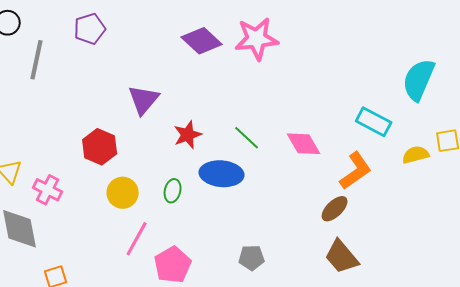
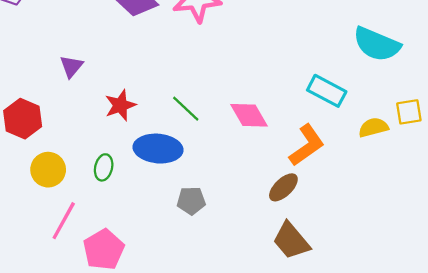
cyan semicircle: (419, 80) -> (377, 44), turned -90
purple triangle: (144, 100) -> (71, 66), size x0.7
gray pentagon: (252, 258) -> (191, 201), moved

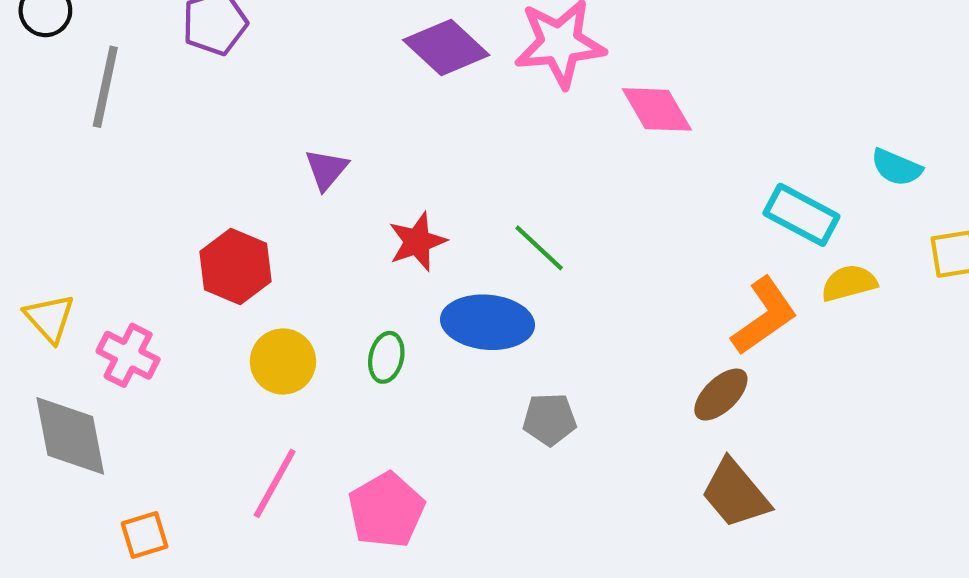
cyan semicircle: (377, 44) -> (897, 167), moved, size x0.6
pink diamond: (249, 115) -> (657, 109), moved
yellow semicircle: (373, 127) -> (849, 283), moved
pink line: (64, 221) -> (275, 483), moved

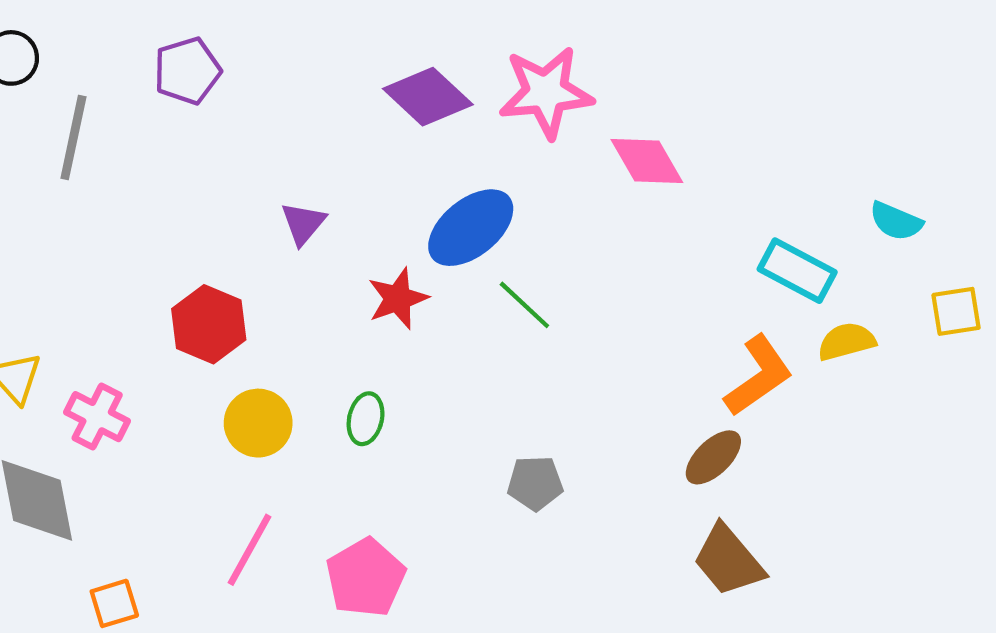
blue ellipse: (487, 322) -> (471, 228), moved, turned -44

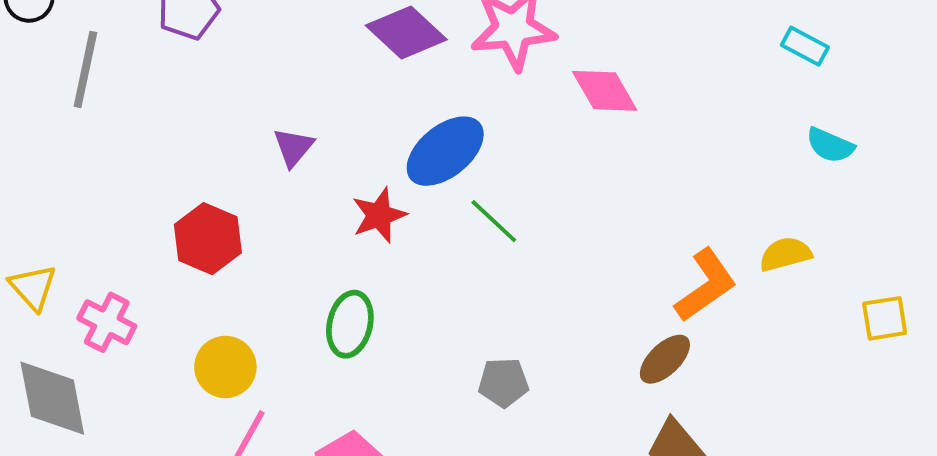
cyan rectangle: (797, 271) -> (805, 46), moved, size x0.7
yellow square: (956, 311) -> (885, 318), moved
green ellipse: (366, 419) -> (350, 324), size x1.4
yellow circle: (258, 423) -> (225, 367), moved

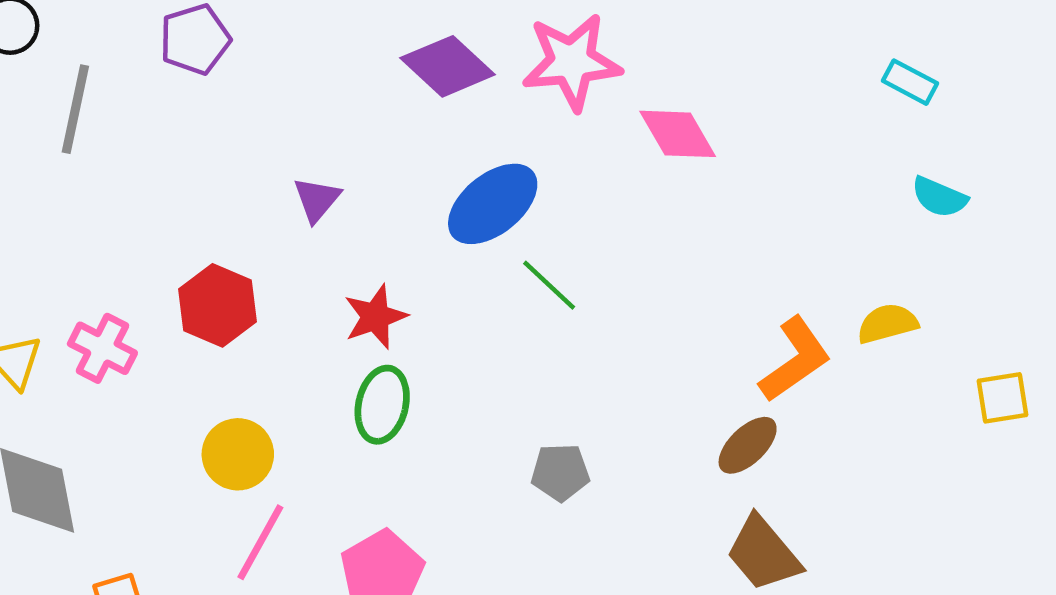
red star: (379, 215) -> (375, 317), moved
pink cross: (107, 322) -> (102, 348), moved

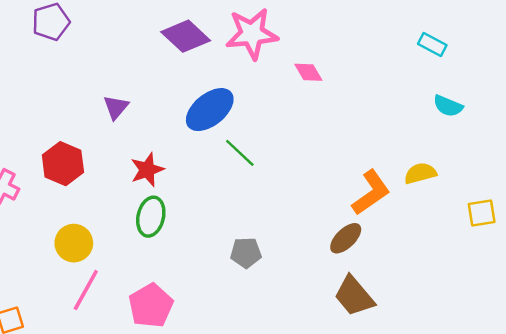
pink diamond: (678, 134) -> (308, 72), size x0.7

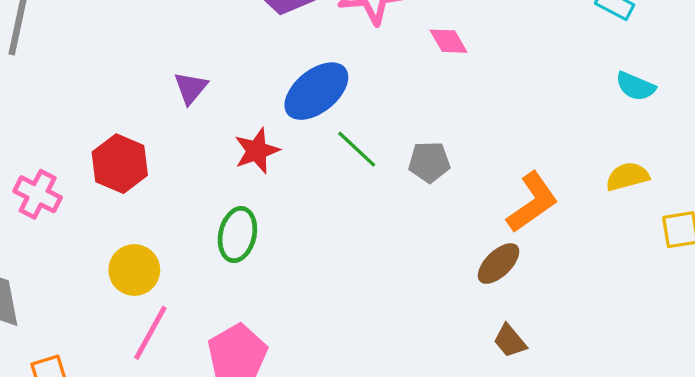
red star: (147, 170) -> (257, 151), moved
yellow semicircle: (420, 173) -> (627, 177), moved
gray pentagon: (246, 253) -> (429, 162), moved
brown trapezoid: (354, 296) -> (510, 341), size x0.6

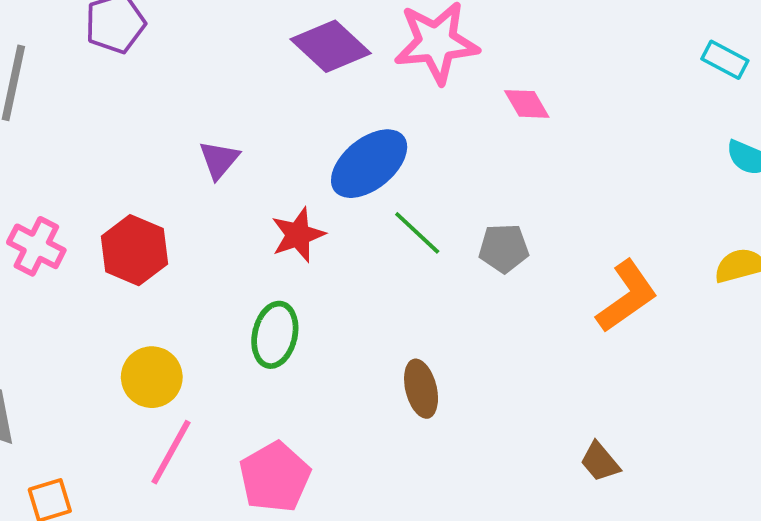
pink cross: (38, 194) -> (36, 246), moved
brown ellipse: (499, 264) -> (421, 389), moved, turned -60

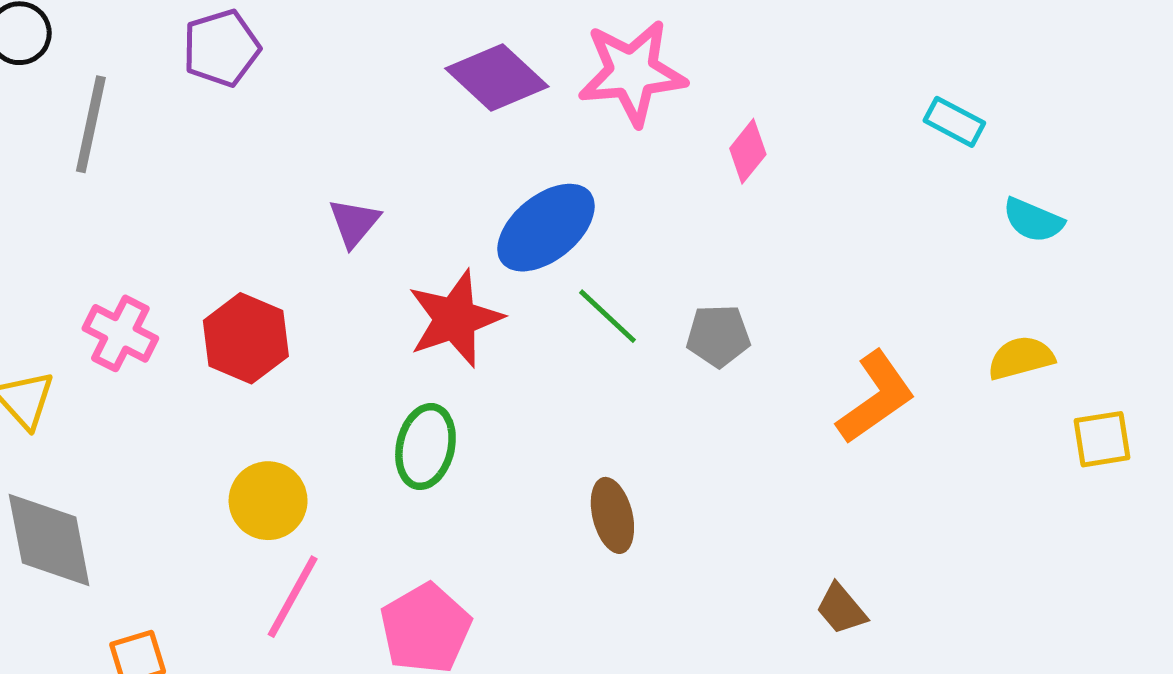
cyan rectangle: (725, 60) -> (954, 122), moved
pink diamond: (527, 104) -> (748, 151), turned 69
red star: (298, 235) -> (455, 319), size x1.4

